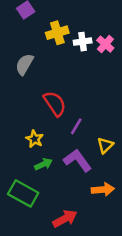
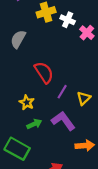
white cross: (83, 42) -> (68, 20), turned 32
pink cross: (105, 44) -> (87, 33), moved
yellow triangle: (105, 145) -> (84, 98), moved

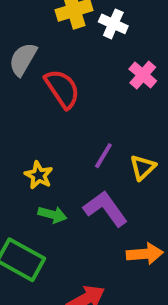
pink cross: (87, 33) -> (143, 75), moved
red semicircle: (44, 72) -> (62, 89), moved
green arrow: (34, 124) -> (52, 215), turned 40

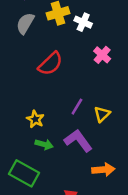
gray semicircle: (23, 59) -> (25, 23), moved
red semicircle: (62, 89) -> (50, 64), turned 80

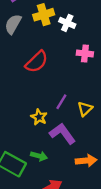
pink cross: (102, 55) -> (85, 53), turned -35
yellow star: (35, 119) -> (39, 117), moved
green arrow: (44, 144) -> (39, 156), moved

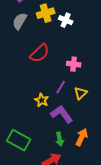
pink cross: (85, 53) -> (74, 64), moved
green arrow: (39, 156) -> (60, 139), moved, turned 64
orange arrow: (86, 161) -> (82, 137), turned -60

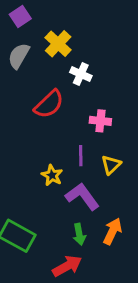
yellow cross: (46, 13) -> (58, 44), turned -30
white cross: (66, 20) -> (81, 74), moved
purple line: (61, 87) -> (81, 156), turned -32

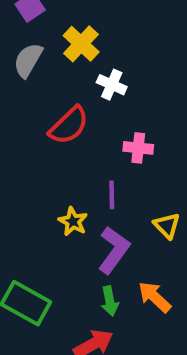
yellow triangle: (111, 165) -> (167, 226), moved, turned -30
purple L-shape: (82, 196) -> (114, 250), turned 72
orange arrow: (113, 231) -> (155, 297), turned -72

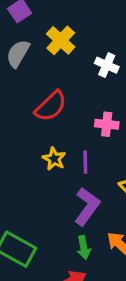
white cross: (112, 85) -> (107, 65), moved
yellow star: (73, 221) -> (54, 159), moved

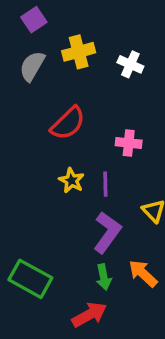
yellow cross: (61, 40) -> (79, 52), turned 32
white cross: (107, 65) -> (130, 64), moved

